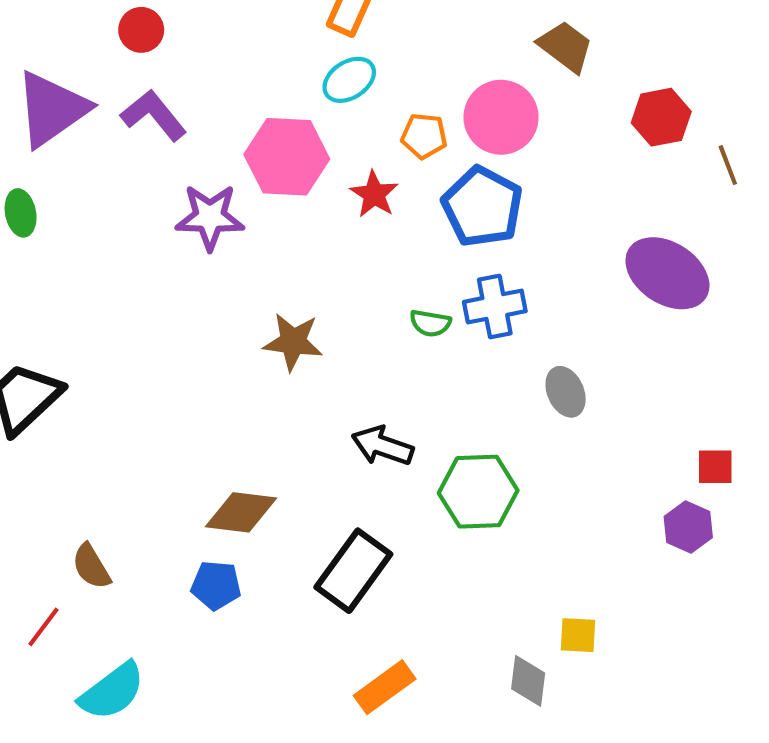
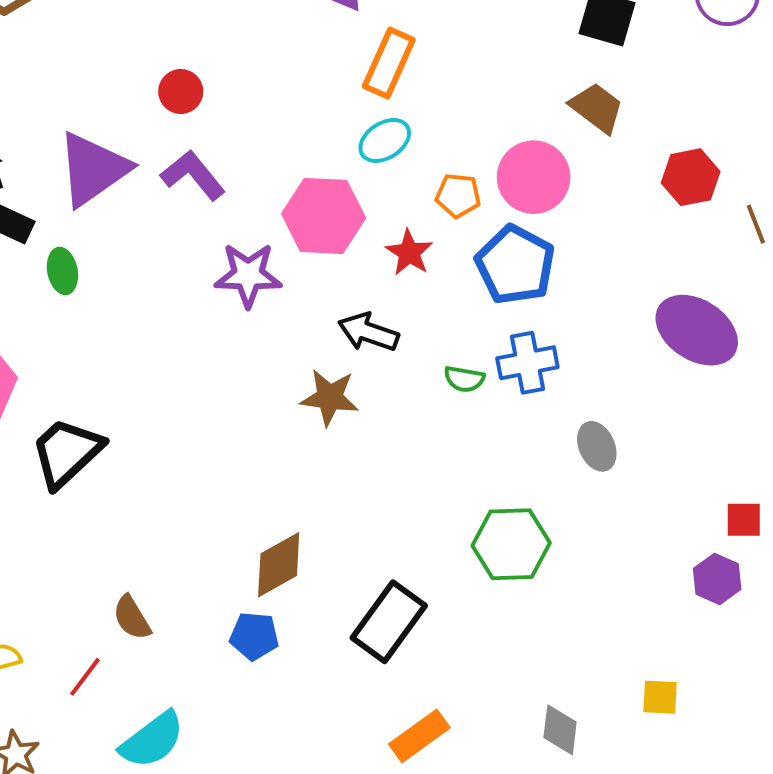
black arrow: (382, 446) -> (368, 332), moved
brown diamond: (241, 512) -> (279, 565), turned -36
yellow square: (578, 635) -> (660, 697), moved

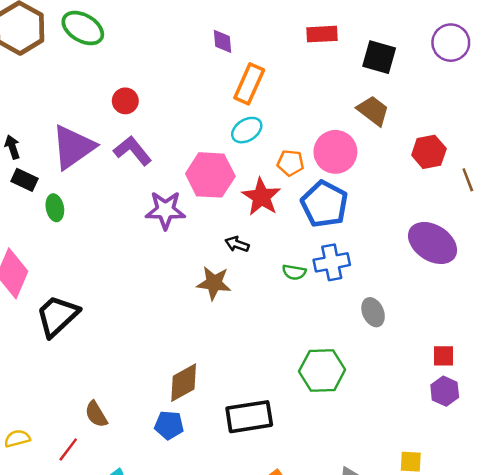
red star: (409, 253) -> (261, 197), size x1.4
black arrow: (368, 332) -> (237, 244), size x0.7
red square: (744, 520) -> (443, 356), moved
black rectangle: (389, 622) -> (249, 417), turned 45

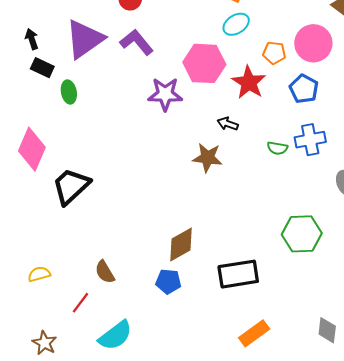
blue pentagon: (324, 204) -> (304, 89), size x0.7
yellow semicircle: (17, 439) -> (39, 274), moved

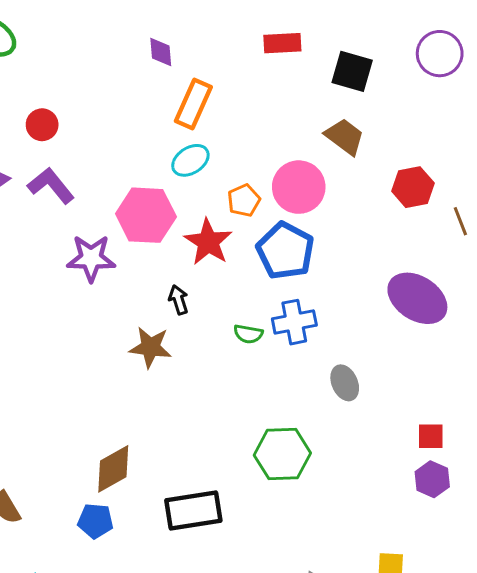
orange pentagon: (274, 53) -> (244, 200), turned -30
blue pentagon: (304, 89) -> (285, 251), size x1.4
black arrow: (228, 124) -> (179, 300), turned 54

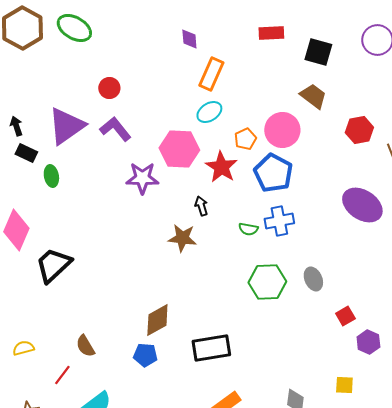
gray ellipse: (345, 383) -> (313, 279), moved
red square: (431, 436) -> (345, 316), moved, turned -30
green hexagon: (282, 454) -> (267, 282), moved
purple hexagon: (432, 479) -> (368, 342), moved

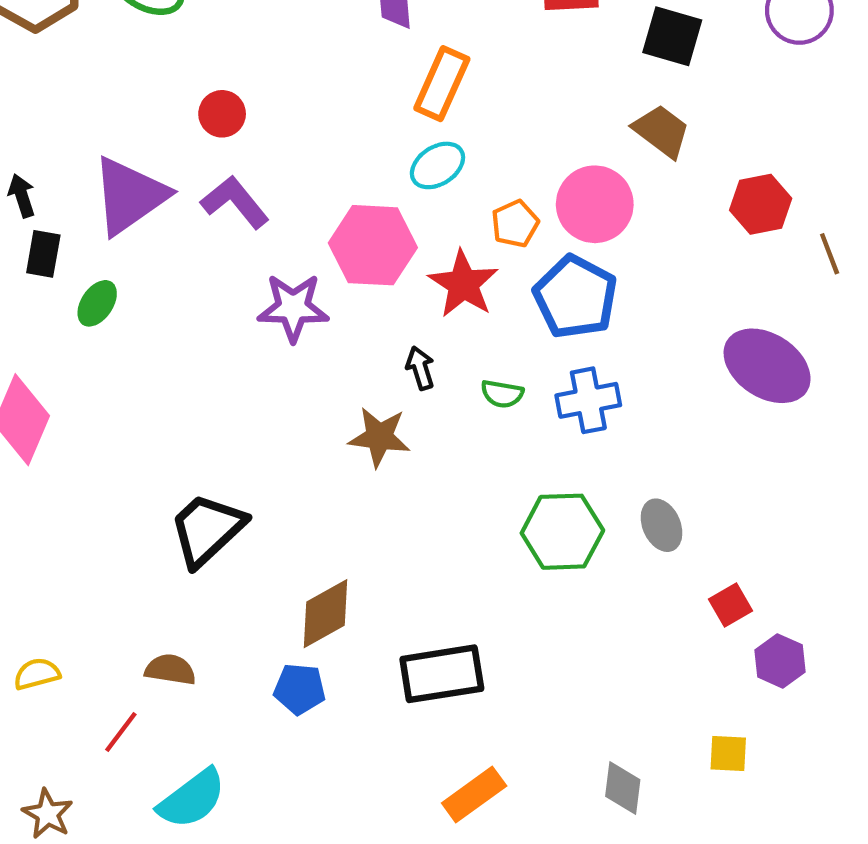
black rectangle: (26, 153) -> (43, 254), turned 75
green ellipse: (51, 176) -> (97, 303), turned 45
green semicircle: (248, 229) -> (502, 394), moved
black trapezoid: (53, 265) -> (207, 530), moved
brown semicircle: (85, 346) -> (170, 670), turned 130

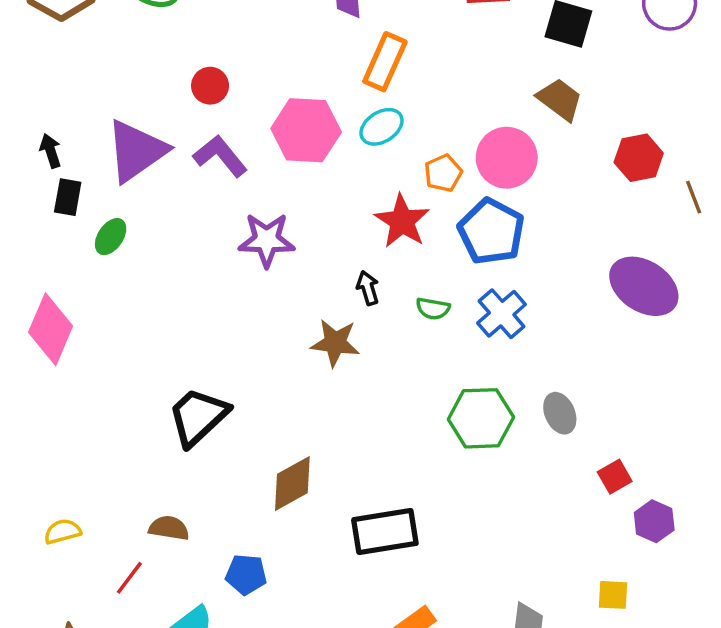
pink hexagon: (373, 245) -> (306, 130), moved
blue cross: (588, 400) -> (502, 314), turned -30
blue pentagon: (300, 689) -> (246, 574), moved

